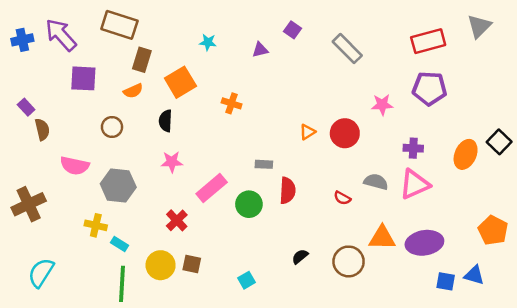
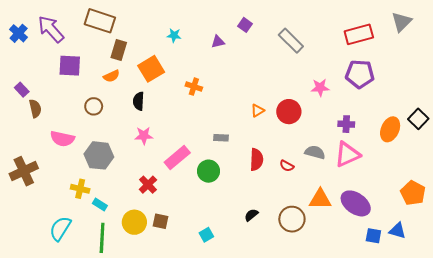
blue cross: (22, 40) -> (19, 33), turned -36
red semicircle: (288, 190) -> (256, 160), moved
purple ellipse: (424, 243) -> (356, 203), turned 44
cyan semicircle: (41, 273) -> (60, 228), moved

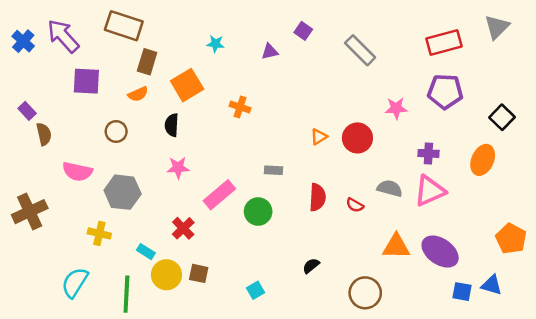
black square: (418, 119) -> (502, 117), moved
cyan rectangle: (100, 204) -> (146, 252), moved
brown circle: (292, 219) -> (365, 293), moved

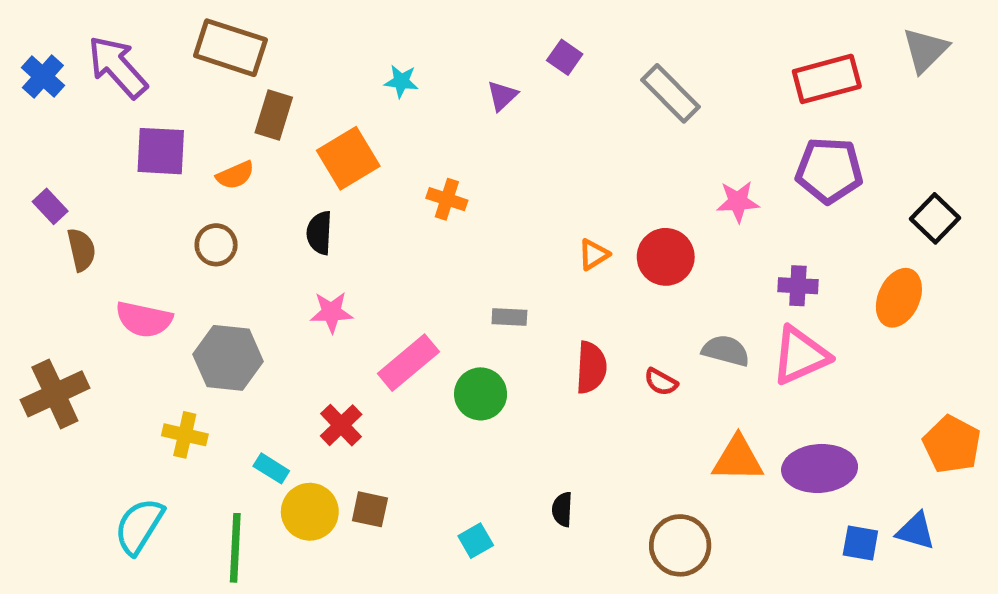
purple triangle: (270, 51) -> (502, 96), turned -30
orange semicircle: (138, 94) -> (235, 175), moved
purple ellipse: (440, 252) -> (820, 468), turned -39
black semicircle: (311, 266) -> (562, 509), moved, turned -48

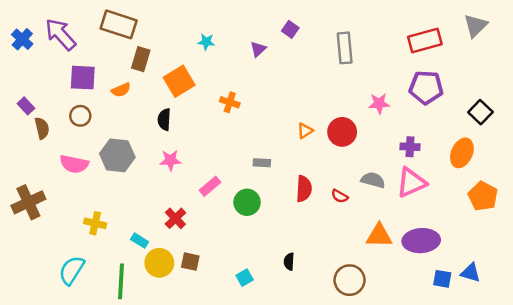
gray rectangle: (670, 93) -> (345, 48), turned 40
brown circle: (216, 245) -> (80, 116), moved
gray hexagon: (228, 358) -> (117, 155), moved
pink rectangle: (408, 363) -> (210, 186), size x0.7
orange pentagon: (952, 444) -> (483, 196), moved

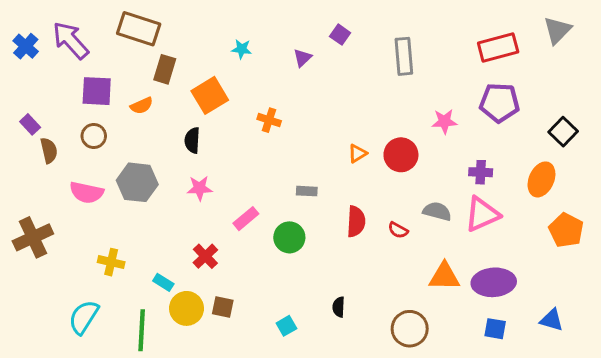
blue square: (442, 279) -> (495, 329), moved

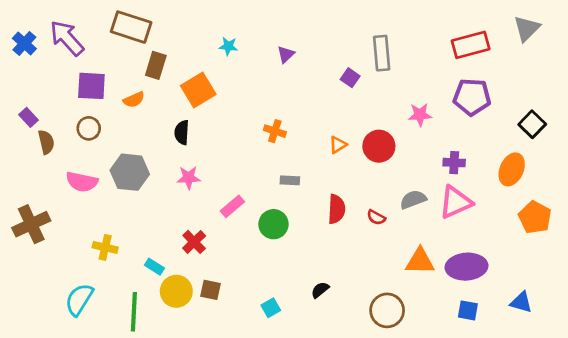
purple square: (340, 35) -> (350, 78), moved
orange cross: (269, 120) -> (275, 131), moved
gray semicircle: (437, 211) -> (413, 200), turned -36
black semicircle: (339, 307) -> (320, 290), turned 48

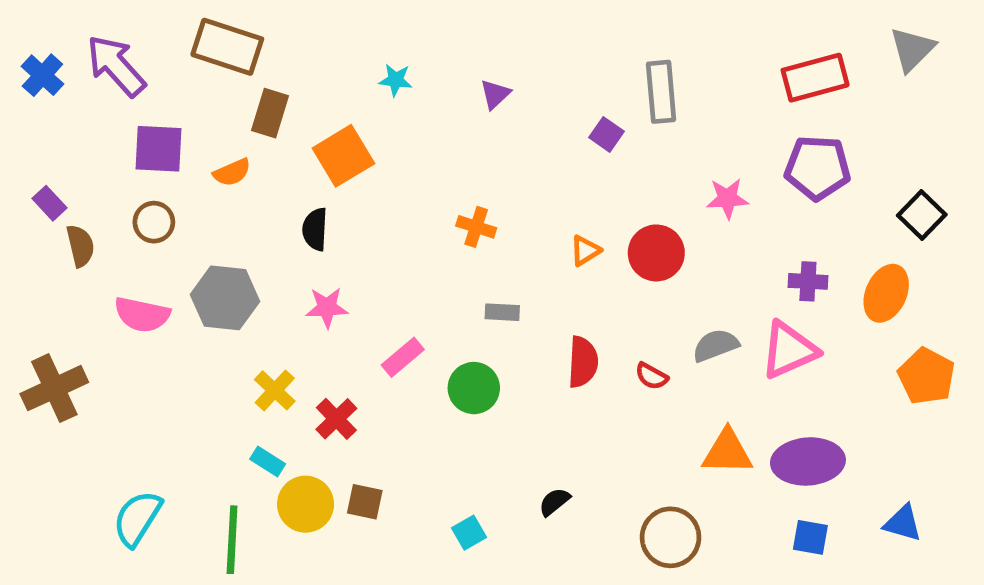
purple cross: (454, 163) -> (808, 281), moved
yellow cross: (105, 247) -> (275, 390), moved, turned 30

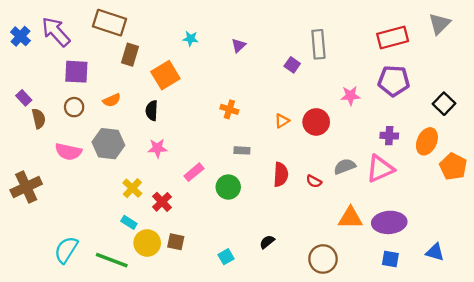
orange semicircle: (232, 172) -> (112, 100), moved
orange pentagon: (926, 376) -> (453, 166), moved
green line: (232, 540) -> (112, 260), turned -72

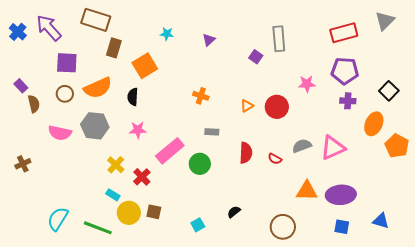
orange semicircle: (112, 100) -> (98, 88), size x1.8
purple cross: (389, 136) -> (348, 101), moved
pink rectangle: (194, 172) -> (170, 151), size x1.6
brown cross: (26, 187) -> (23, 164), size x0.6

